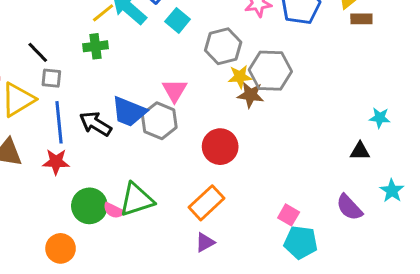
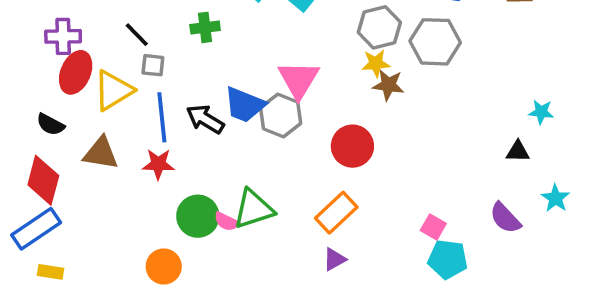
gray hexagon: (223, 46) -> (379, 27), moved
gray hexagon: (270, 71) -> (435, 42), moved
pink triangle: (175, 90) -> (299, 80), size x1.4

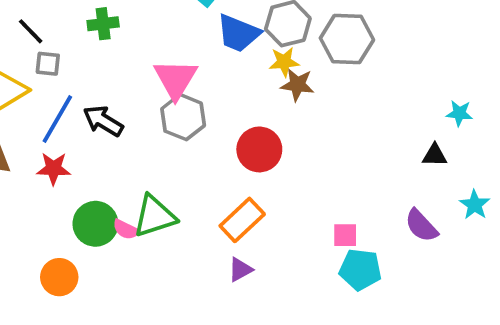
pink triangle: (299, 80) -> (175, 79), moved
blue trapezoid: (245, 105) -> (238, 33), moved
blue line: (162, 117) -> (57, 119), turned 36
pink square: (433, 227) -> (345, 235), turned -30

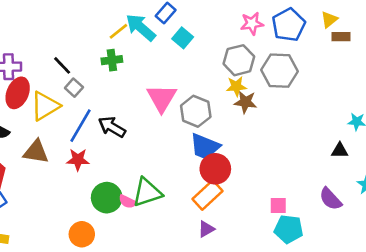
blue trapezoid: (238, 33) -> (205, 147), moved
gray square: (48, 64) -> (74, 88), turned 36
gray hexagon: (183, 117) -> (196, 111), moved
red circle: (259, 149) -> (215, 169), moved

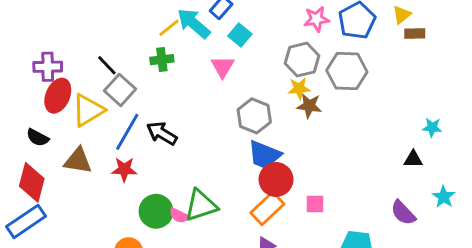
gray square: (74, 88) -> (120, 90), size x1.5
pink triangle: (162, 98) -> (223, 67), moved, size x0.7
pink square: (278, 205) -> (315, 204), moved

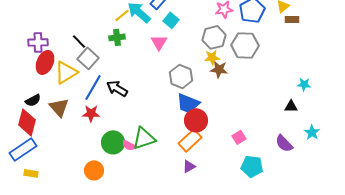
black semicircle: (38, 138) -> (33, 100), moved, turned -56
brown triangle: (78, 161) -> (59, 107), turned 40
pink square: (315, 204) -> (239, 137), moved, turned -32

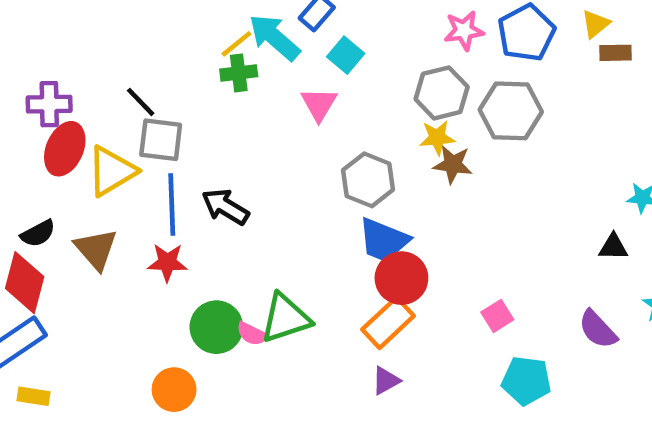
green cross: (117, 37) -> (239, 73), moved
gray square: (88, 58) -> (161, 140), turned -35
blue line: (93, 87) -> (172, 204), turned -32

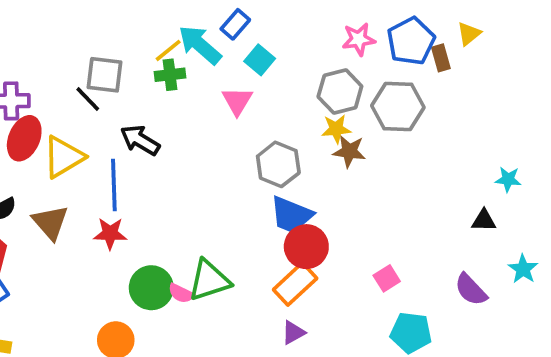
brown rectangle: (616, 53) -> (441, 58), moved, turned 75
gray square: (161, 140) -> (105, 75), moved
black arrow: (225, 207) -> (140, 140), moved

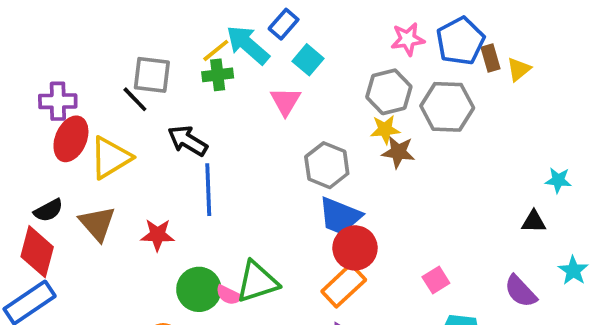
yellow triangle: (469, 34) -> (519, 69), moved
blue line: (114, 185) -> (208, 190), moved

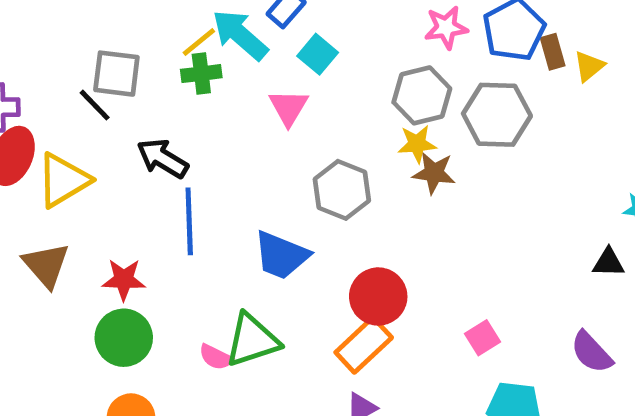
blue trapezoid: (340, 216) -> (281, 255), moved
green circle: (199, 289) -> (124, 338), moved

